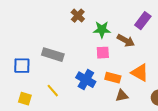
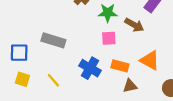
yellow square: (25, 99) -> (22, 79), moved

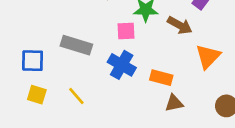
pink square: (109, 38) -> (126, 31), moved
orange triangle: (150, 60) -> (208, 56), moved, turned 45
blue cross: (90, 68) -> (122, 65), moved

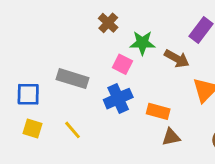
pink square: (126, 31) -> (122, 64), turned 30
blue cross: (122, 65) -> (118, 99), turned 36

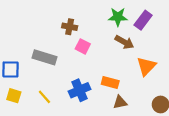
brown cross: (108, 23) -> (70, 27), moved, turned -32
green star: (142, 43) -> (118, 17), moved
blue cross: (118, 99) -> (79, 90), moved

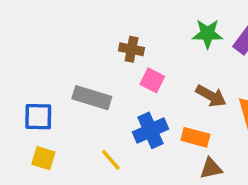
brown arrow: (124, 42) -> (211, 96), moved
blue cross: (79, 90) -> (151, 130), moved
yellow line: (44, 97) -> (111, 160), moved

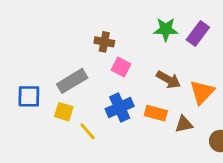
gray rectangle: (92, 98) -> (72, 81), turned -48
yellow square: (43, 158) -> (64, 112), moved
brown triangle: (211, 168) -> (184, 124), moved

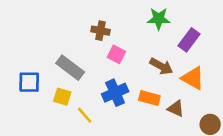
purple rectangle: (198, 34) -> (189, 40), moved
gray rectangle: (72, 81) -> (70, 68), turned 68
orange triangle: (202, 92) -> (193, 78), turned -45
brown triangle: (184, 124) -> (176, 109), turned 36

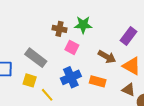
green star: (159, 19) -> (83, 25), moved
brown triangle: (176, 109) -> (129, 90), moved

